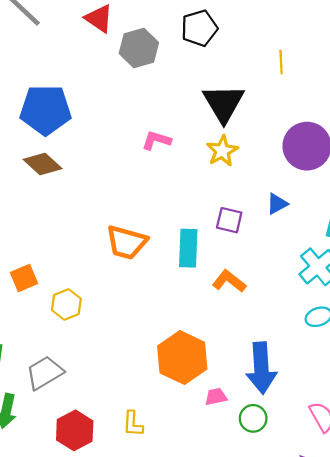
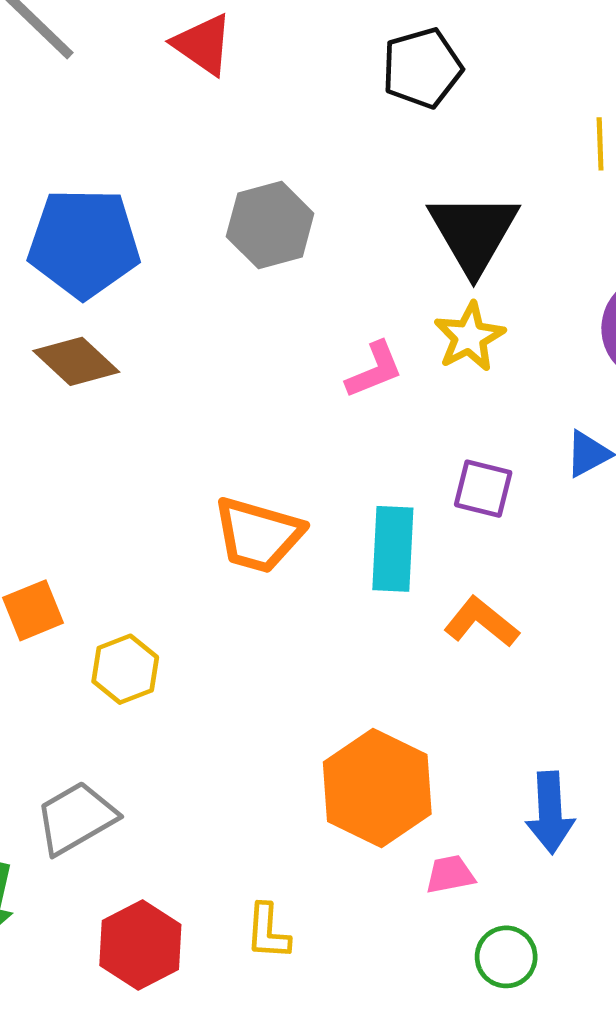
gray hexagon: (139, 48) -> (270, 225), moved
pink L-shape: (156, 140) -> (374, 370), moved, turned 140
blue arrow: (261, 368) -> (550, 813), size x0.7
green circle: (253, 418) -> (506, 957), moved

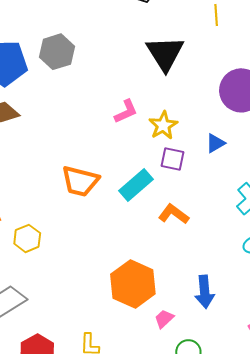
gray hexagon: (270, 225) -> (57, 52), moved
yellow star: (469, 337) -> (163, 125), moved
cyan rectangle: (393, 549) -> (136, 185), turned 48
pink trapezoid: (450, 874) -> (164, 319), turned -30

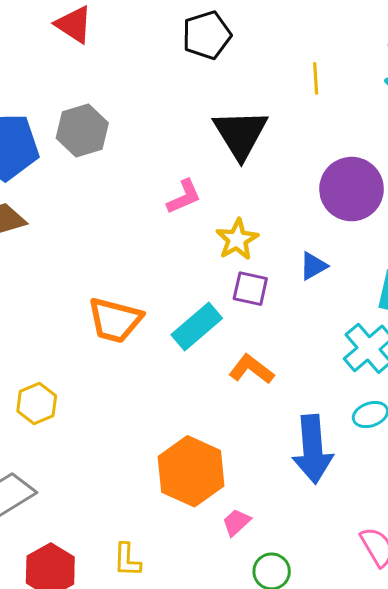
pink L-shape: (126, 111) -> (184, 197), moved
blue arrow: (205, 292) -> (313, 449), moved, size x1.4

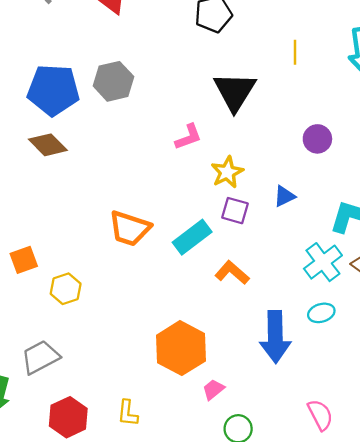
purple circle: (352, 189) -> (317, 139), size x0.6

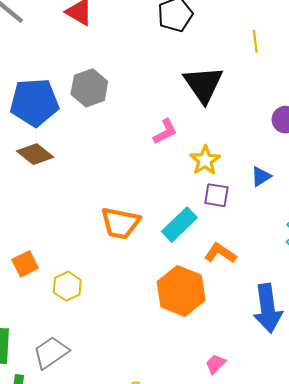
orange hexagon: (181, 348) -> (181, 291), moved

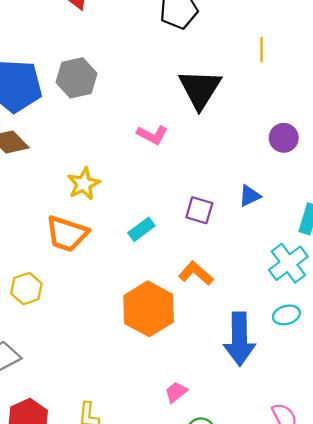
pink L-shape: (165, 132) -> (152, 135), turned 48
yellow star: (205, 160) -> (84, 184), moved
orange trapezoid: (120, 223) -> (67, 234), moved
cyan rectangle: (179, 225) -> (141, 229), moved, size x0.7

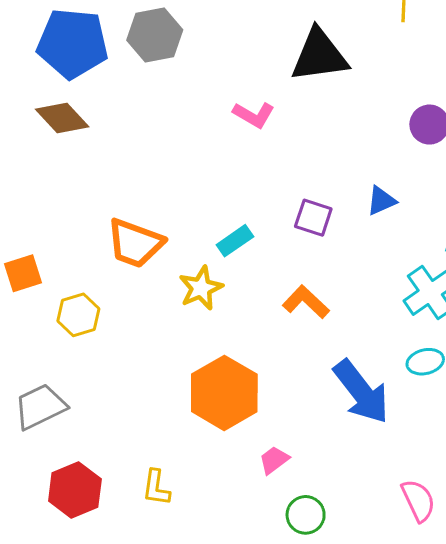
black triangle: (200, 89) -> (319, 55), turned 48
yellow star: (84, 184) -> (201, 288), moved
orange hexagon: (149, 309) -> (224, 393), moved
blue arrow: (239, 339) -> (361, 392), turned -39

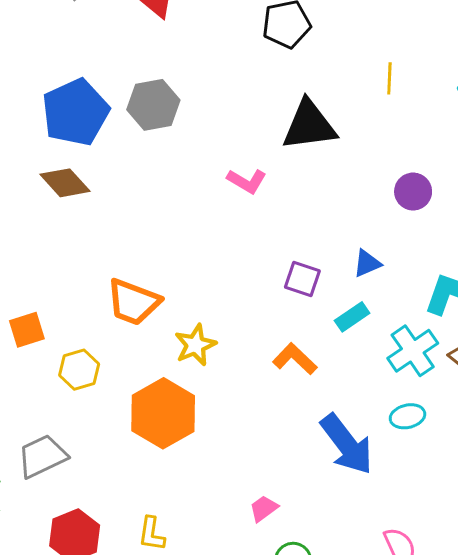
blue pentagon: (73, 43) -> (75, 112), turned -30
cyan rectangle: (235, 241) -> (352, 317), moved
orange hexagon: (224, 393) -> (163, 413), moved

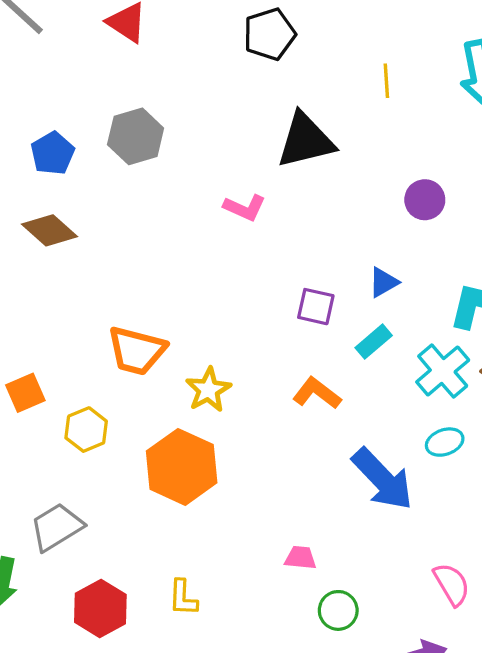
blue pentagon: (75, 112) -> (53, 153), size x0.6
pink trapezoid: (264, 508) -> (300, 558), turned 48

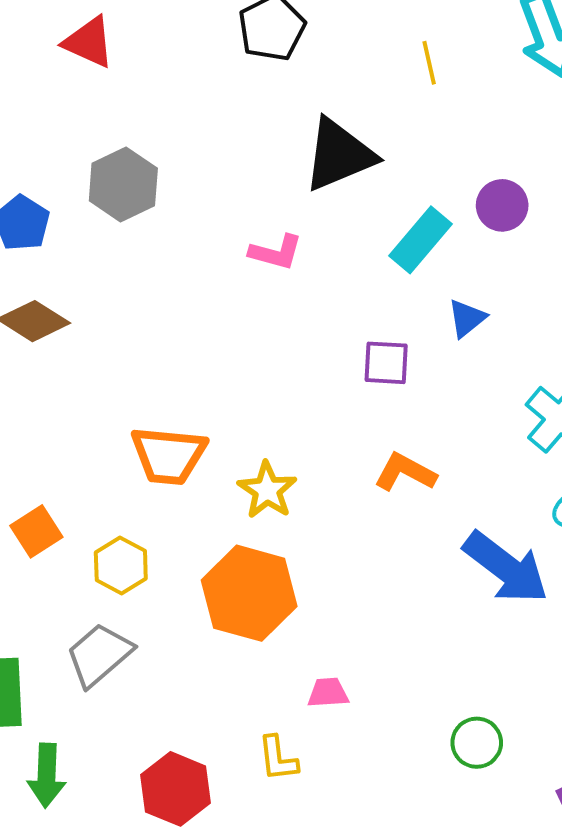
cyan rectangle: (374, 342) -> (420, 240), moved, size x1.4
gray trapezoid: (57, 527) -> (99, 655), moved
pink trapezoid: (300, 558) -> (328, 693), moved

